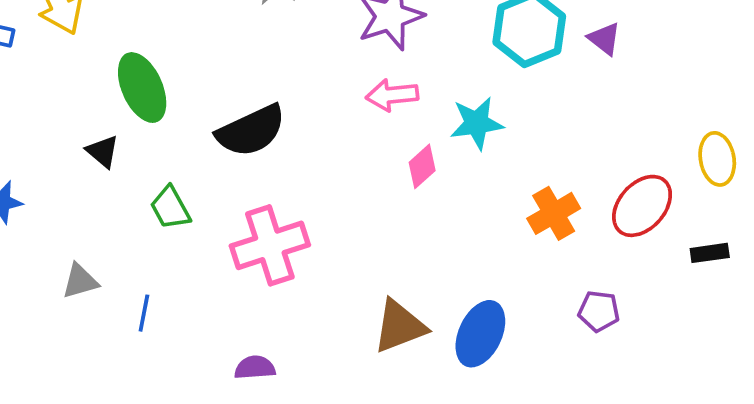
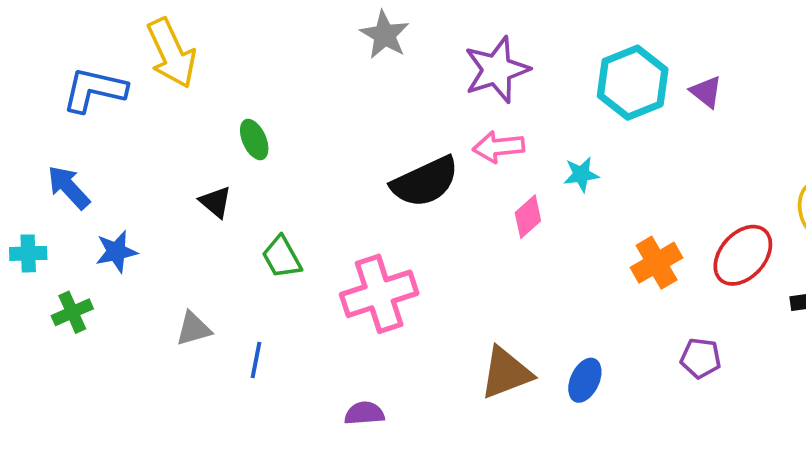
green ellipse: (142, 88) -> (254, 140), size x0.6
cyan star: (477, 123) -> (581, 174), size x0.7
black semicircle: (251, 131) -> (425, 182), moved
blue ellipse: (480, 334) -> (585, 380), size x0.7

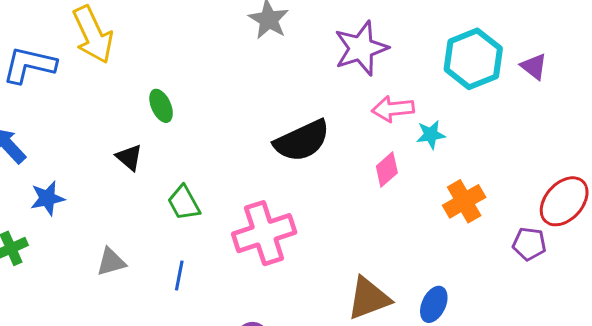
pink arrow: (499, 147) -> (393, 109), moved
orange cross: (657, 263) -> (464, 201), moved
purple pentagon: (701, 358) -> (529, 244), moved
blue line: (256, 360) -> (179, 276), moved

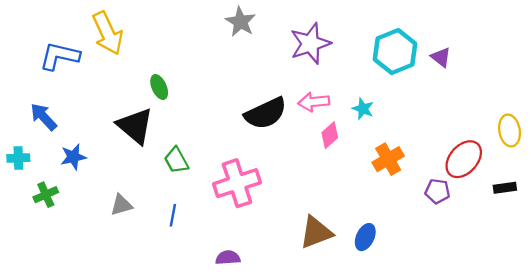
pink arrow: (393, 109) -> (314, 102), moved
cyan star: (431, 135) -> (363, 109), turned 30
black triangle: (129, 157) -> (135, 126), size x1.8

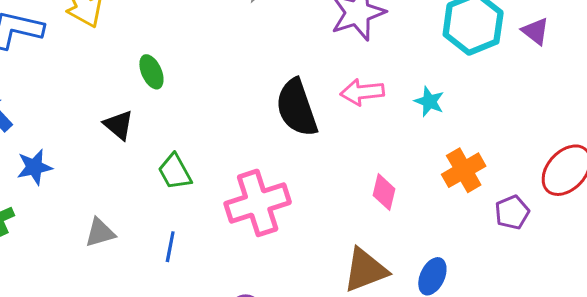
black semicircle: (266, 113) -> (297, 108), turned 96
black triangle: (135, 126) -> (119, 125), size x0.6
pink diamond: (330, 135) -> (384, 192), moved, turned -35
purple pentagon: (437, 191) -> (512, 212), moved, turned -30

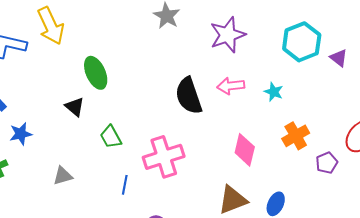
purple triangle: (535, 31) -> (339, 58), moved
green ellipse: (151, 72) -> (96, 73), size x1.5
pink diamond: (384, 192) -> (245, 150), size x1.4
blue line: (170, 247) -> (125, 185), moved

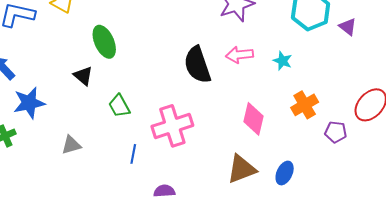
blue star: (21, 134) -> (29, 103), size x1.4
purple pentagon: (327, 163) -> (336, 132), turned 30

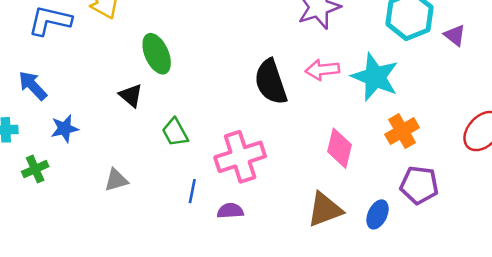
cyan star: (283, 61) -> (375, 77), size x2.0
blue star: (29, 103) -> (65, 129), size x0.7
purple pentagon: (336, 132) -> (419, 185), moved, size x1.4
purple semicircle: (164, 191) -> (230, 211), moved

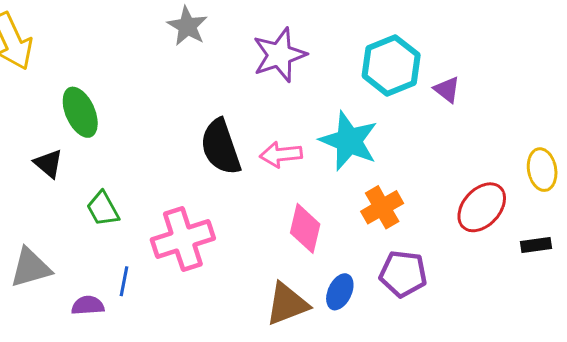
pink arrow: (322, 70) -> (281, 154), moved
gray triangle: (116, 180) -> (30, 268), size x1.4
purple semicircle: (230, 211) -> (88, 305), moved
blue ellipse: (378, 214) -> (340, 292), moved

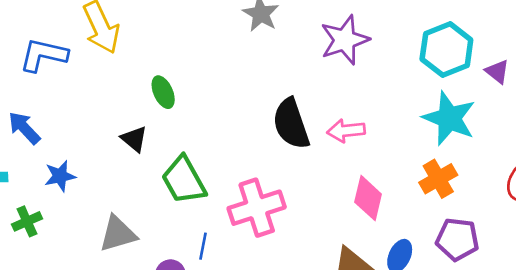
green ellipse: (80, 112) -> (163, 92), size x0.7
cyan star: (349, 141) -> (449, 118), moved
green trapezoid: (103, 209) -> (184, 180), size x1.5

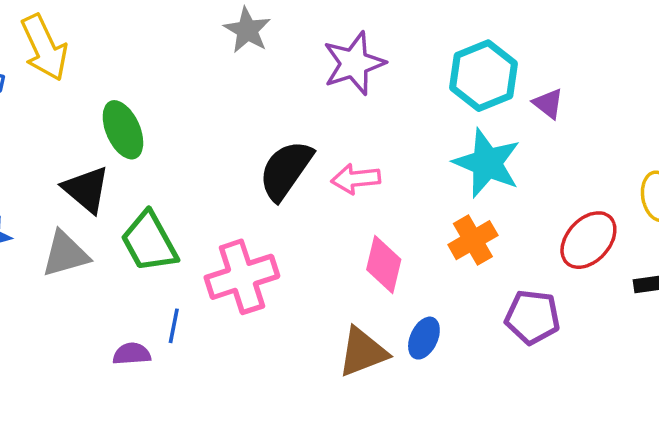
green ellipse: (163, 92) -> (123, 130), size x1.4
black semicircle: (291, 124) -> (286, 170), turned 54
black triangle: (134, 139) -> (86, 189), size x1.4
gray triangle: (118, 234) -> (65, 254), moved
purple pentagon: (457, 239) -> (532, 317), moved

